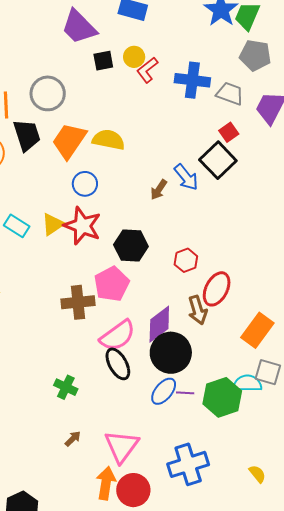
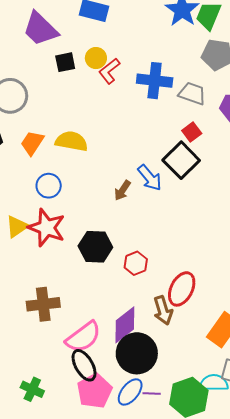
orange trapezoid: (69, 141) -> (32, 143), size x0.7
red hexagon: (186, 260) -> (136, 263), moved
pink pentagon: (112, 284) -> (94, 391), moved

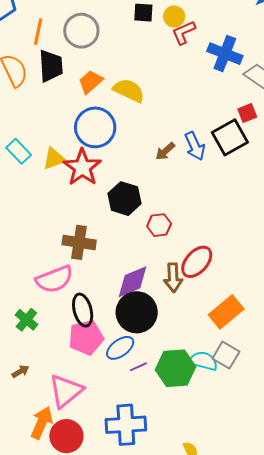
blue circle: (49, 186) -> (95, 127), size x1.6
brown cross: (43, 304) -> (79, 242), moved
pink semicircle: (83, 337) -> (54, 279), moved
purple line: (152, 393) -> (138, 367), moved, turned -42

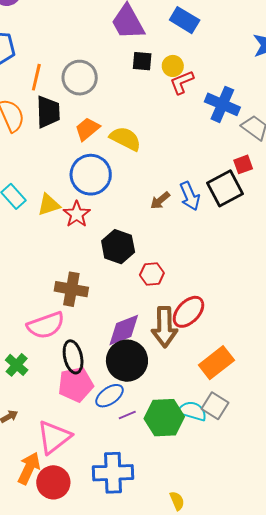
red star: (82, 167) -> (77, 214), size x0.7
brown arrow: (173, 278) -> (164, 327), size x1.4

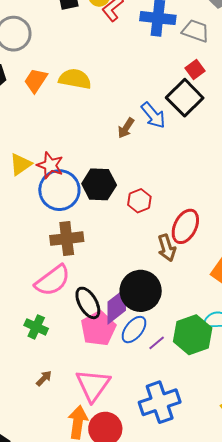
blue circle: (91, 175) -> (59, 190), moved
brown arrow: (164, 327) -> (167, 248), size x0.7
purple diamond: (124, 330) -> (117, 306), moved

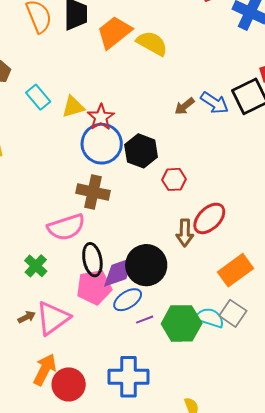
orange trapezoid: (36, 81) -> (114, 32), size x1.4
blue arrow: (153, 115) -> (214, 103), turned -36
pink triangle: (93, 385) -> (53, 318), moved

